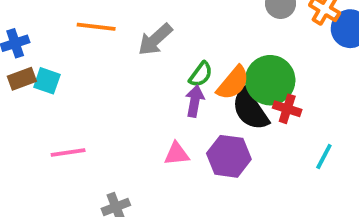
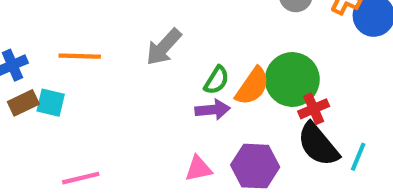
orange line: (96, 27) -> (80, 56), moved
purple arrow: (195, 101) -> (213, 110), turned 80
red cross: (287, 109) -> (314, 109), turned -36
black semicircle: (250, 110) -> (318, 144), moved

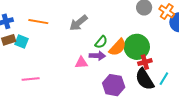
cyan line: (358, 157) -> (164, 79), moved
pink triangle: (198, 169) -> (81, 63), moved

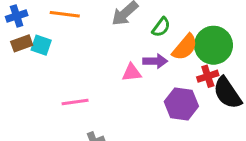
green semicircle: (101, 42) -> (161, 27), moved
red cross: (145, 62) -> (208, 76), moved
pink line: (31, 79) -> (75, 102), moved

